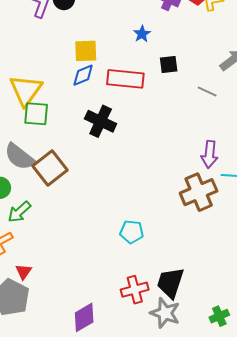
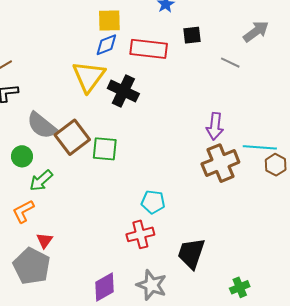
yellow triangle: (26, 90) -> (89, 76), moved
green square: (36, 114) -> (105, 149), moved
purple arrow: (210, 154) -> (215, 126), moved
red cross: (135, 290) -> (140, 234), moved
gray star: (165, 313) -> (151, 285), moved

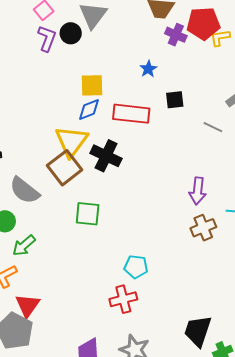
brown square: (72, 137) -> (65, 168), moved
brown cross: (220, 163) -> (203, 228), size x0.7
red triangle: (45, 240) -> (28, 305), size x1.5
black trapezoid: (191, 253) -> (198, 331), moved

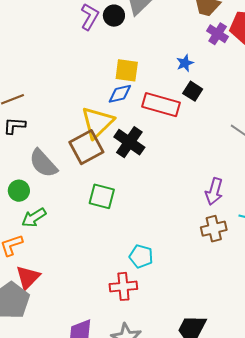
black square: (175, 100) -> (193, 91), moved, turned 30

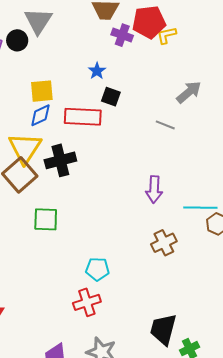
black cross: (129, 142) -> (60, 160), turned -36
brown cross: (214, 229) -> (164, 243), moved

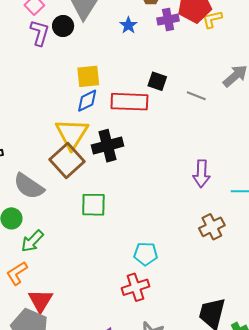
purple cross: (122, 35) -> (168, 20), turned -30
blue star: (97, 71) -> (128, 25), moved
gray line: (165, 125) -> (196, 96), moved

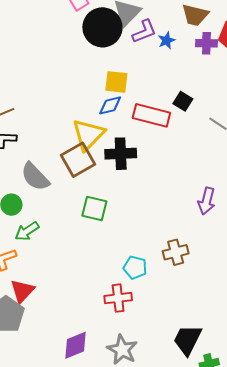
black circle: (63, 26) -> (102, 27), size x1.8
purple L-shape: (40, 33) -> (144, 31), moved, turned 40
brown cross: (212, 227) -> (176, 252), moved

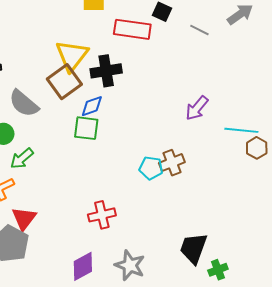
blue diamond: (110, 105) -> (92, 106), moved
purple arrow: (207, 201) -> (197, 108), turned 32
cyan pentagon: (135, 268) -> (151, 168), moved
red cross: (118, 298) -> (102, 215), moved

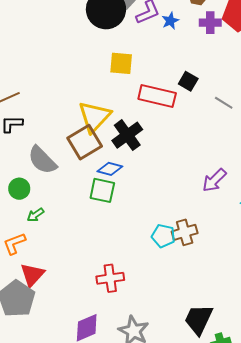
black cross: (106, 71) -> (127, 135), turned -32
blue diamond: (92, 106) -> (110, 169), turned 30
green arrow: (22, 158) -> (35, 215), size x0.7

